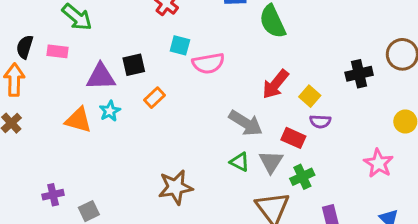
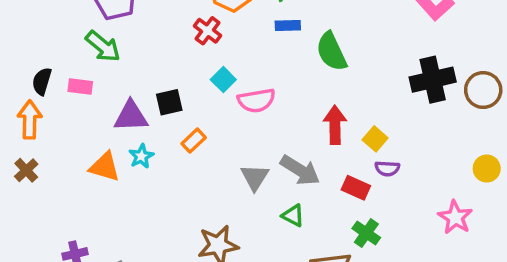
cyan square: (180, 45) -> (223, 80), turned 30
black cross: (359, 74) -> (433, 80), moved, size x1.4
red arrow: (275, 84) -> (335, 125), turned 140
gray triangle: (271, 162) -> (255, 177), moved
green cross: (302, 177) -> (366, 233), turned -30

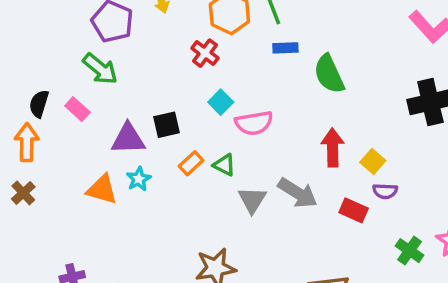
pink rectangle: (80, 87) -> (77, 109), turned 35
green triangle: (293, 216) -> (224, 165), moved
green cross: (366, 233) -> (410, 251), moved

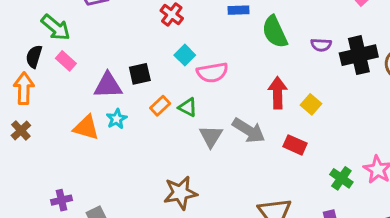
green arrow: (100, 69) -> (56, 27), moved
purple semicircle: (385, 191) -> (321, 45), moved

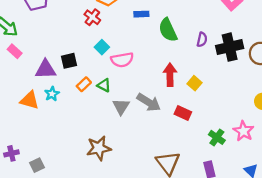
purple semicircle: (321, 45) -> (202, 40), turned -80

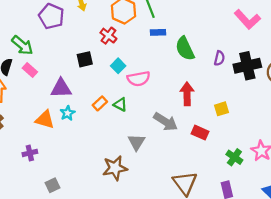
black square: (69, 61) -> (85, 59), moved
yellow square: (195, 83) -> (221, 109), moved, turned 32
gray triangle: (121, 107) -> (136, 142), moved
purple cross: (11, 153) -> (30, 153), moved

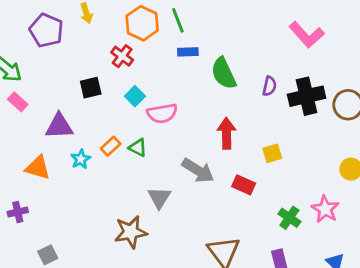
cyan star: (68, 113) -> (81, 159), moved

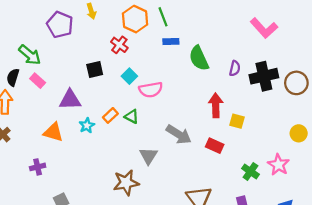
red arrow: (226, 133) -> (216, 105), moved
yellow square: (272, 153) -> (237, 121), turned 32

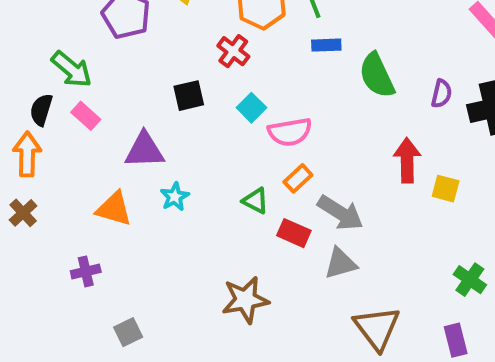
orange rectangle: (110, 115) -> (298, 178), moved
green triangle: (132, 117) -> (256, 201), moved
red rectangle: (215, 146) -> (294, 233), moved
gray triangle: (148, 156) -> (340, 263), moved, turned 42

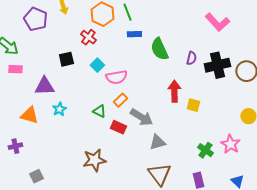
pink rectangle: (86, 116) -> (15, 69), turned -40
gray triangle: (340, 263) -> (157, 142), moved

